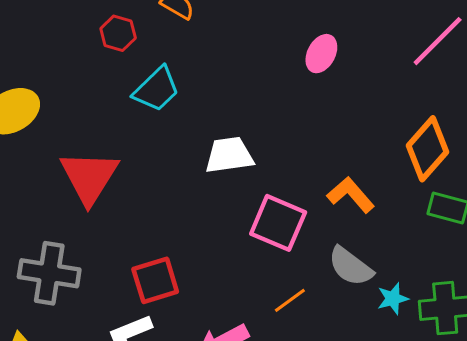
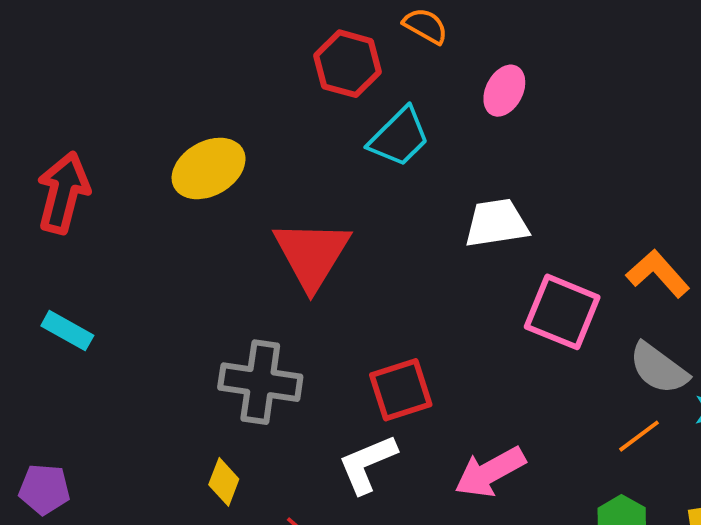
red hexagon: (118, 33) -> (348, 64), size x1.4
pink ellipse: (321, 54) -> (504, 91), moved
orange line: (290, 300) -> (639, 436), moved

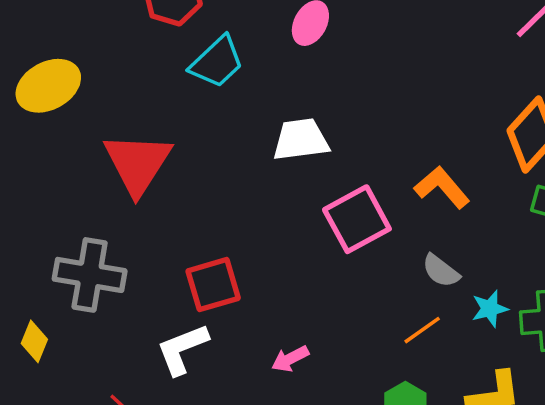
pink square: (562, 312) -> (357, 219), turned 38
gray semicircle: (659, 368) -> (441, 271), size x0.7
pink arrow: (490, 472) -> (290, 359), size x0.6
yellow diamond: (224, 482) -> (34, 341), moved

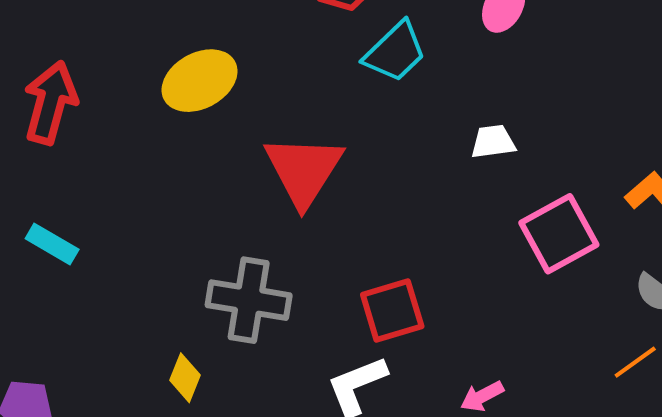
white trapezoid: (301, 140) -> (493, 142), size x0.7

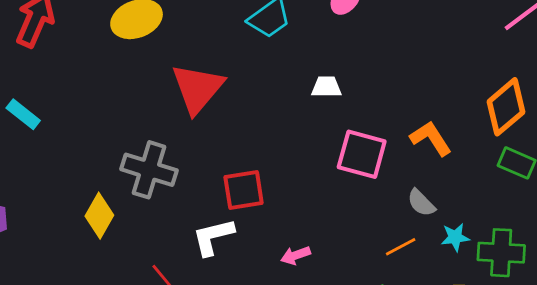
pink square: (559, 234) -> (362, 154), turned 36
yellow diamond: (185, 378) -> (99, 216), size x1.4

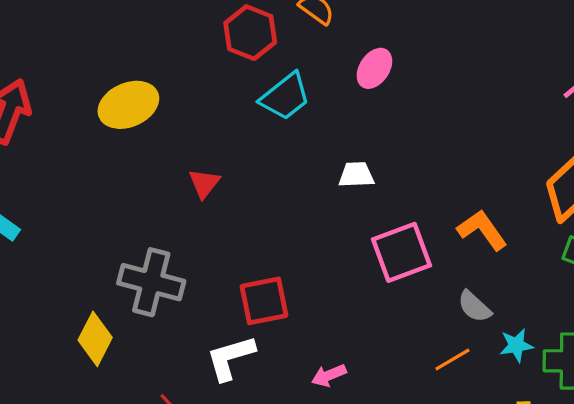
red triangle: (198, 88) -> (204, 183), size x0.5
pink square: (362, 154) -> (401, 252), turned -33

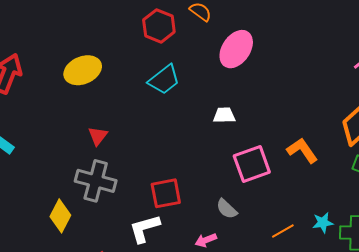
pink ellipse: (374, 68) -> (236, 49), size x1.5
cyan trapezoid: (285, 97) -> (164, 80), moved
red triangle: (204, 183) -> (98, 136), moved
gray semicircle: (474, 307) -> (227, 209), moved

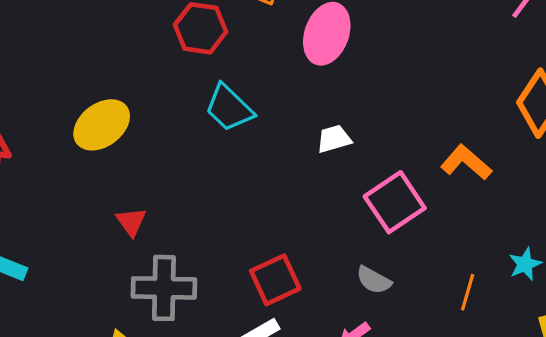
cyan trapezoid: (164, 80) -> (229, 108), turned 96
red triangle: (98, 136) -> (131, 222), moved
orange line: (283, 231) -> (468, 292), turned -30

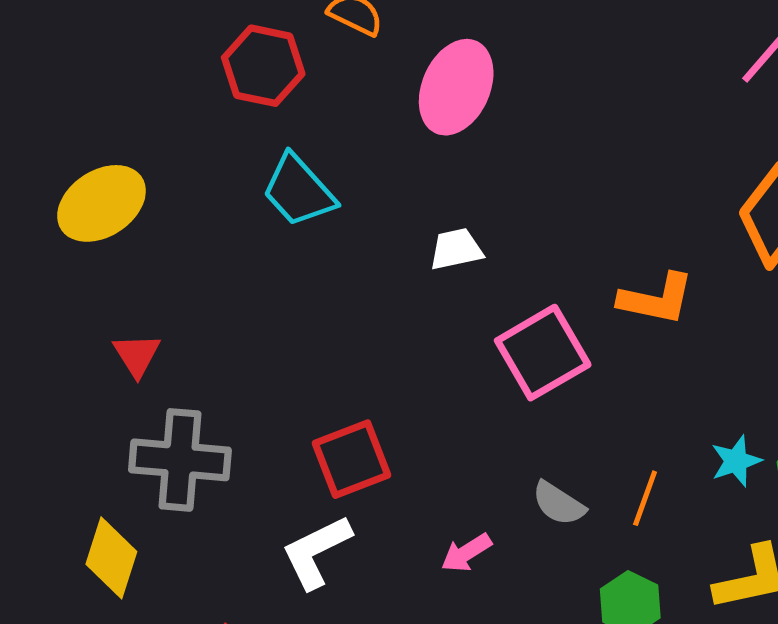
orange L-shape: (466, 162) -> (656, 299), turned 147
gray semicircle: (374, 280) -> (559, 503), moved

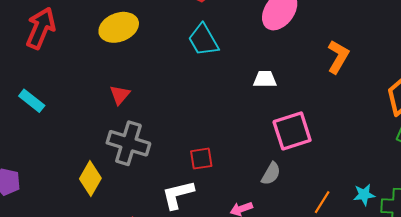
orange L-shape: (656, 299) -> (338, 57), moved, turned -84
red square: (352, 459) -> (201, 159), size x0.7
gray semicircle: (559, 503) -> (271, 174), moved, turned -105

